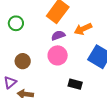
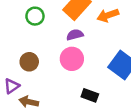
green circle: (16, 23) -> (35, 16), moved
orange arrow: (83, 29) -> (108, 15), moved

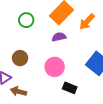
orange arrow: (108, 15) -> (87, 22), turned -30
pink circle: (72, 59) -> (55, 67), moved

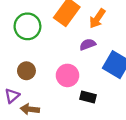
green circle: (26, 20) -> (27, 26), size x1.5
purple semicircle: (59, 37) -> (88, 44), moved

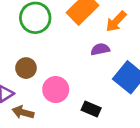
pink circle: (67, 75) -> (56, 90), moved

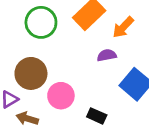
brown circle: (26, 68) -> (31, 73), size x1.5

